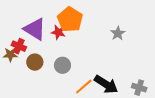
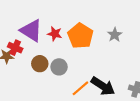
orange pentagon: (70, 20) -> (80, 36), moved
brown circle: (35, 62) -> (40, 64), moved

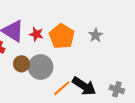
gray circle: (59, 67) -> (41, 67), size x1.5

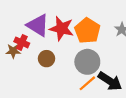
red star: (36, 34) -> (62, 28), size x1.6
gray circle: (41, 67) -> (87, 62), moved

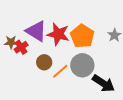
red cross: (22, 42) -> (21, 47), turned 32
brown star: (13, 51) -> (11, 42), moved
orange line: (87, 83) -> (60, 71), moved

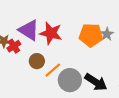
orange pentagon: (82, 36) -> (91, 35), moved, turned -30
gray circle: (82, 65) -> (70, 80), moved

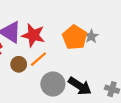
orange pentagon: (91, 35) -> (75, 37), turned 30
orange line: (53, 70) -> (38, 59), moved

